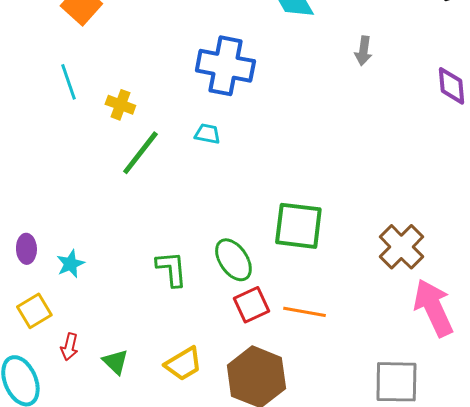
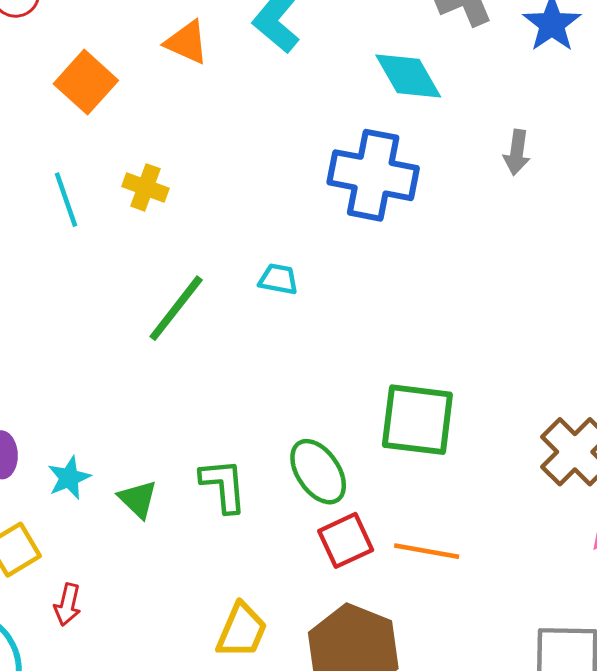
blue cross: (225, 66) -> (373, 175), moved
yellow cross: (120, 105) -> (145, 187), moved
green triangle: (115, 362) -> (138, 499), moved
yellow trapezoid: (183, 364) -> (242, 631), turned -36

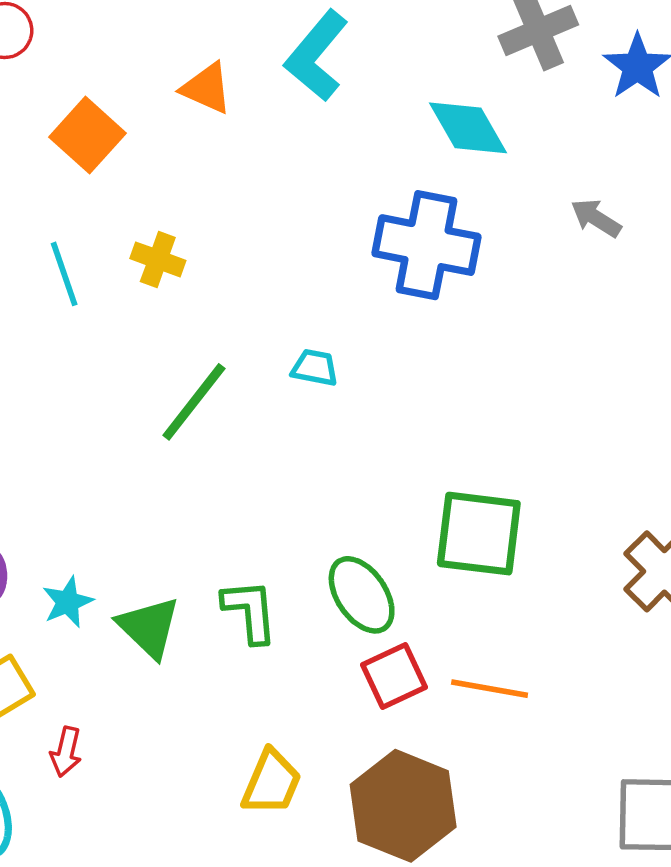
gray arrow: (517, 152) -> (596, 218), turned 114
green triangle: (138, 499) -> (149, 627), size x1.4

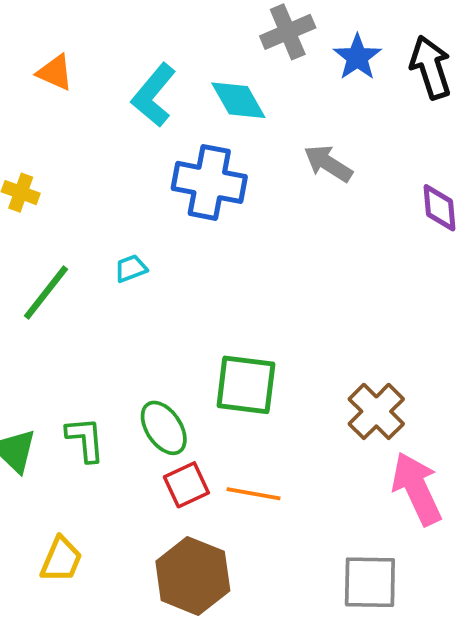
cyan L-shape: (317, 56) -> (154, 95), moved
gray arrow: (596, 218) -> (328, 163), size x1.4
cyan trapezoid: (315, 368) -> (131, 268), turned -32
yellow trapezoid: (271, 782) -> (61, 559), moved

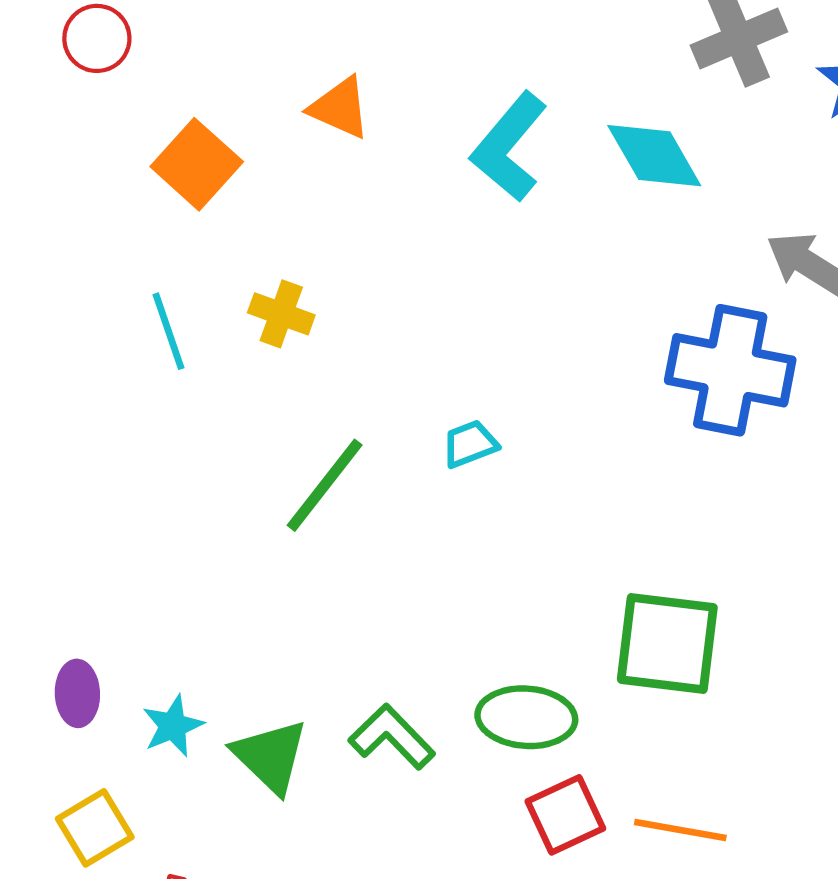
blue cross: (209, 182) -> (730, 370), moved
green ellipse: (164, 428) -> (526, 717), turned -52
green L-shape: (85, 439) -> (392, 737), turned -39

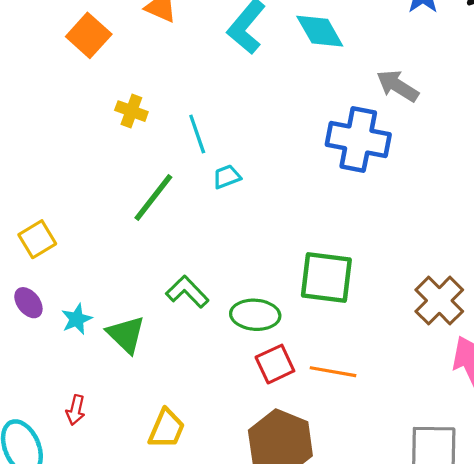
cyan line: (168, 331) -> (197, 134), moved
purple ellipse: (77, 693) -> (28, 303), turned -36
green L-shape: (392, 737) -> (187, 292), moved
yellow square: (95, 828) -> (37, 239), moved

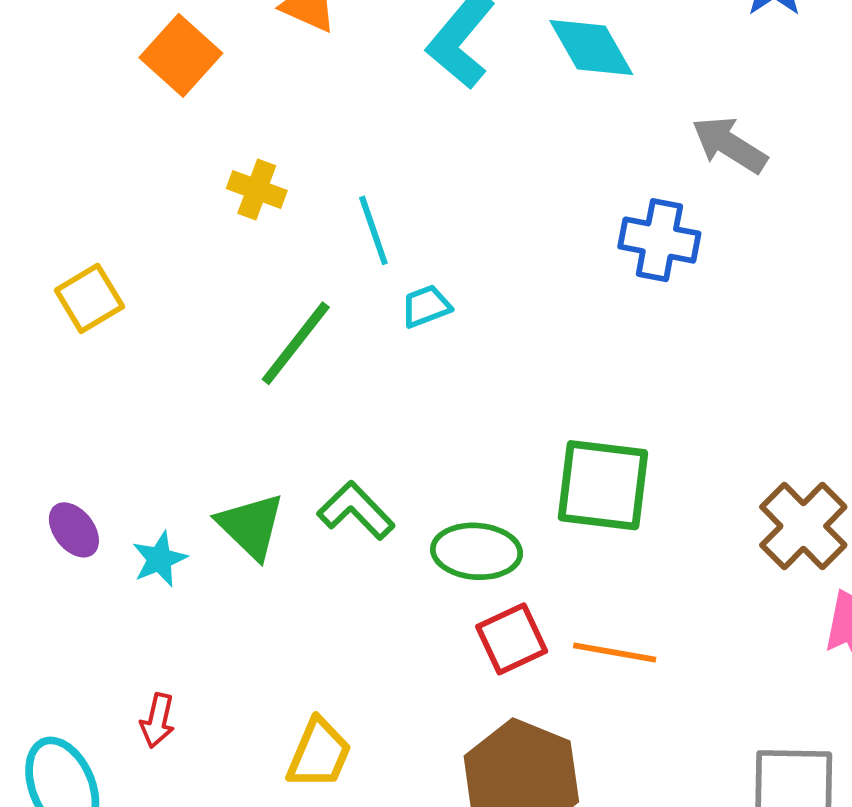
blue cross: (358, 139) -> (659, 240), size x0.7
yellow square: (37, 239) -> (89, 298), moved
green triangle: (126, 334) -> (251, 526), moved

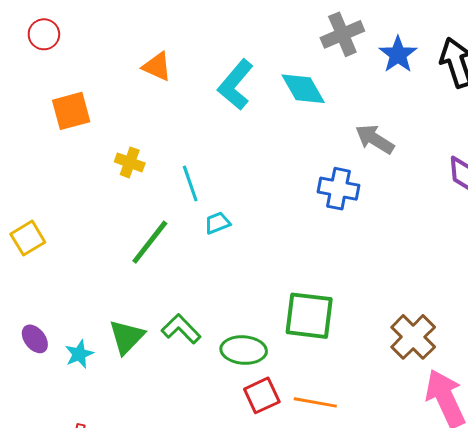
orange square: (181, 55) -> (71, 111), moved, turned 33
yellow square: (89, 298) -> (28, 238), moved
green triangle: (251, 526) -> (127, 337), turned 30

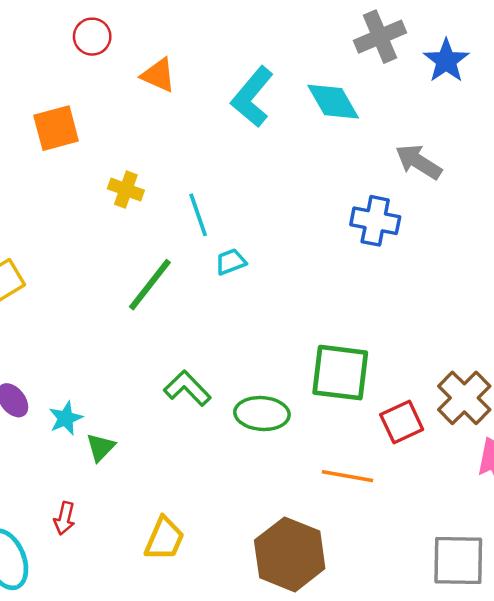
red circle: (44, 34) -> (92, 37), moved
green triangle: (127, 337) -> (101, 447), moved, size x0.7
red square: (262, 395) -> (402, 422), moved

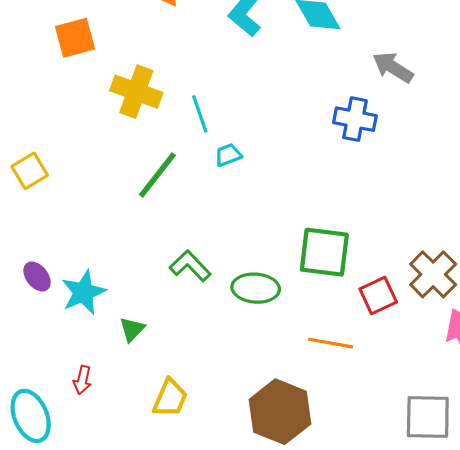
yellow cross: (126, 190) -> (136, 92), size x1.6
cyan star: (66, 418) -> (83, 292), size x1.5
green triangle: (101, 447) -> (132, 329), moved

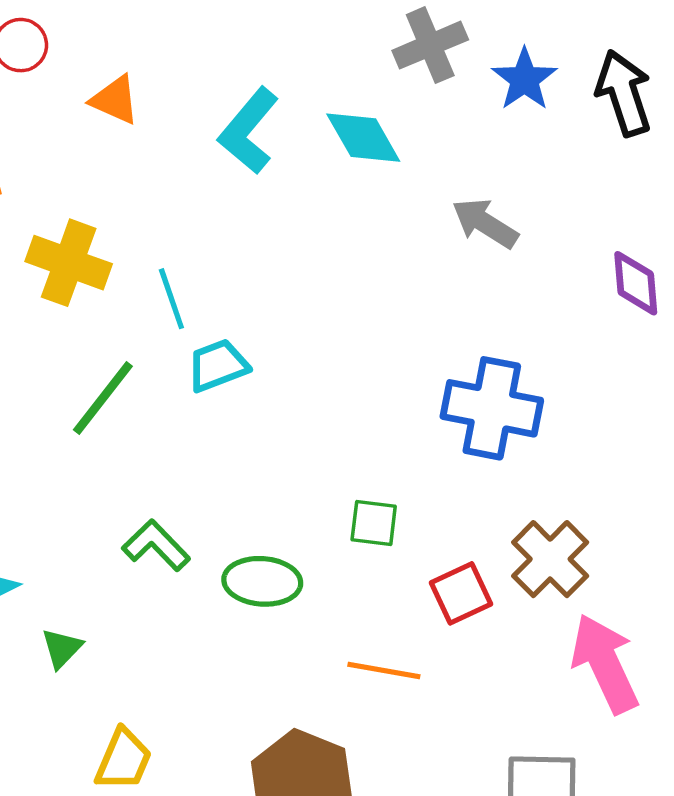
blue cross: (355, 119) -> (492, 408), moved, size x1.4
cyan trapezoid: (228, 155) -> (218, 365), size x1.4
green square: (324, 252) -> (374, 523), size x0.6

